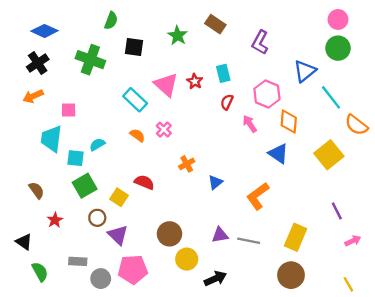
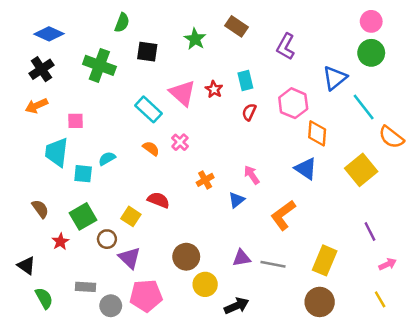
pink arrow: (250, 124) -> (252, 175), moved
green square: (85, 186) -> (83, 216), moved
yellow line: (348, 284) -> (380, 299), moved

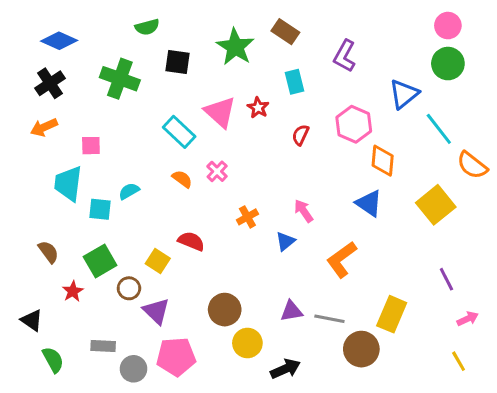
green semicircle: (122, 23) -> (147, 27), turned 54
green star: (195, 39) -> (235, 47), size x1.4
cyan rectangle: (245, 81) -> (295, 82), moved
brown circle: (320, 302) -> (361, 349), moved

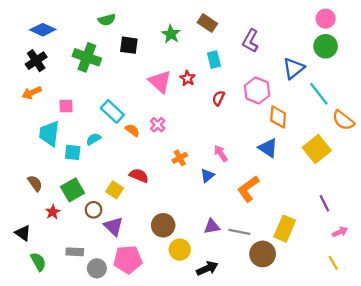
green star: (235, 47) -> (171, 34), size x0.7
cyan rectangle: (179, 132) -> (112, 111), moved

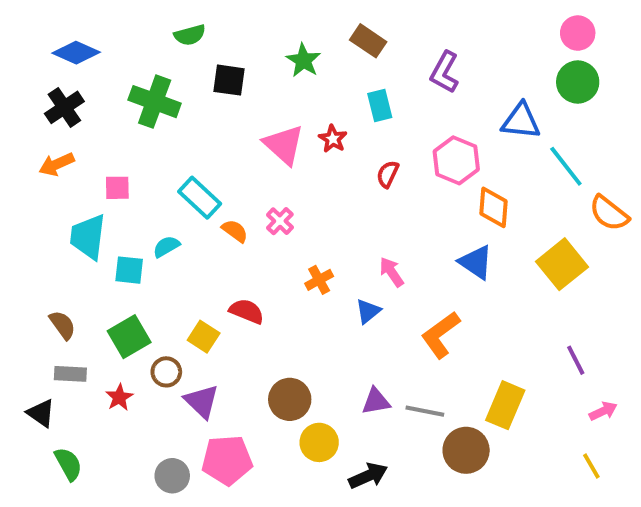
blue triangle: (294, 68) -> (521, 121), turned 45
red star: (53, 212) -> (119, 397), moved
gray rectangle: (75, 252) -> (70, 374), moved

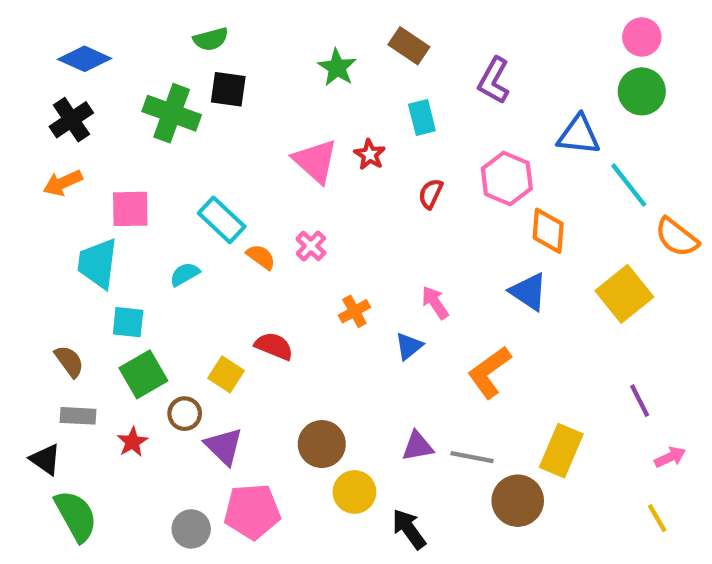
black square: (229, 80) -> (228, 89), moved
pink square: (117, 188) -> (130, 209), size x1.4
cyan square: (129, 270) -> (128, 322), moved
green semicircle: (68, 464) -> (76, 516), size x1.4
black arrow: (368, 476) -> (409, 529), turned -102

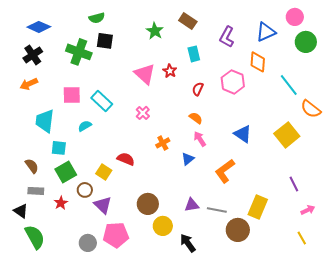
green circle: (642, 91) -> (306, 42), moved
blue triangle: (579, 135) -> (266, 32), moved, turned -30
pink square: (130, 209) -> (72, 95), moved
orange diamond: (548, 231) -> (258, 62), moved
orange semicircle: (261, 257) -> (196, 118), moved

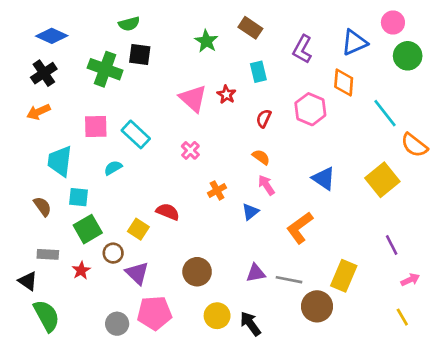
brown semicircle: (32, 166) -> (42, 206), moved
yellow circle: (163, 226) -> (217, 316), moved

